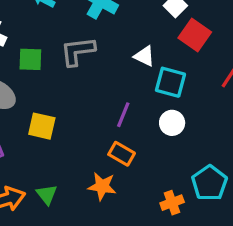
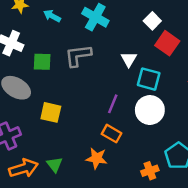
white triangle: (144, 56) -> (129, 59), turned 35
white circle: (172, 123) -> (150, 110), size x1.5

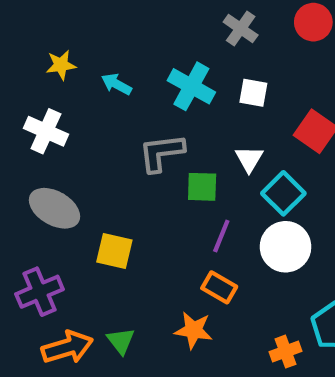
white square: (152, 21) -> (253, 93), moved, turned -35
green square: (42, 62) -> (202, 187), moved
cyan square: (149, 79) -> (283, 193), turned 30

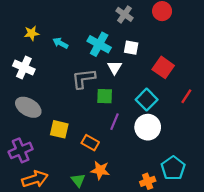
white triangle: (249, 159) -> (115, 67), moved
orange rectangle: (219, 287) -> (90, 143), moved
green triangle: (121, 341) -> (78, 180), moved

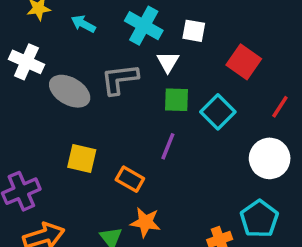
green square: (105, 96) -> (177, 100), moved
gray ellipse: (28, 107) -> (70, 91), moved
white circle: (148, 127) -> (270, 158), moved

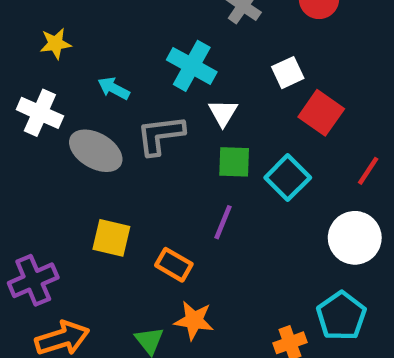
cyan arrow: (83, 24) -> (114, 88), moved
white square: (194, 31) -> (288, 73), moved, turned -35

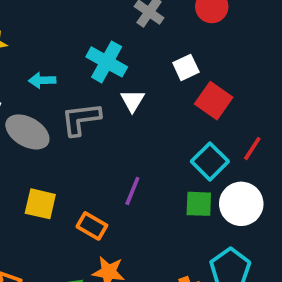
cyan arrow: (114, 88) -> (42, 80), turned -30
green square: (234, 162) -> (199, 204), moved
cyan square: (288, 178) -> (210, 161), moved

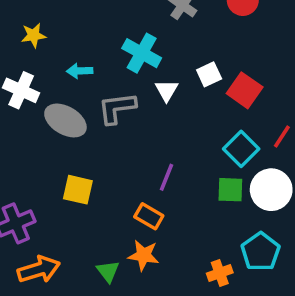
white square: (186, 67) -> (209, 74), moved
orange rectangle: (92, 226) -> (149, 216), moved

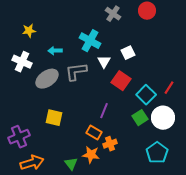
red square: (245, 90) -> (121, 81), moved
gray ellipse: (65, 120) -> (47, 79), turned -65
green square: (230, 190) -> (140, 118), turned -35
orange cross: (220, 273) -> (110, 144), moved

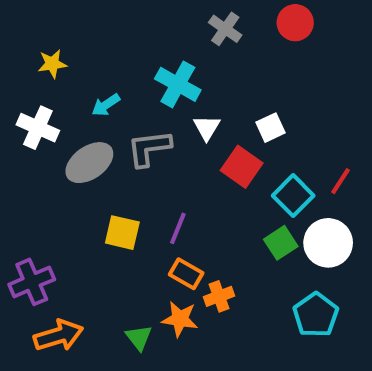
cyan arrow: (55, 51) -> (106, 105), turned -32
white square: (128, 53) -> (270, 128), moved
purple line: (104, 111) -> (178, 228), moved
yellow square: (54, 118) -> (122, 233), moved

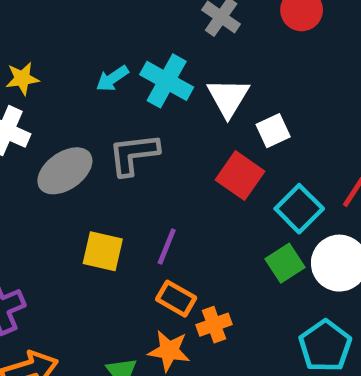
yellow star: (52, 64) -> (22, 79), moved
cyan arrow: (106, 105) -> (112, 79), moved
white triangle: (207, 128) -> (228, 97), moved, size x1.4

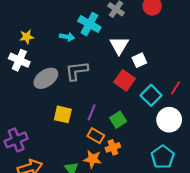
cyan arrow: (112, 79) -> (67, 37), turned -136
cyan cross: (167, 81) -> (89, 24), moved
green square: (285, 263) -> (118, 120), moved

